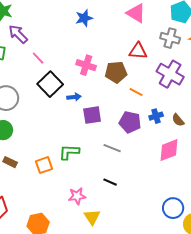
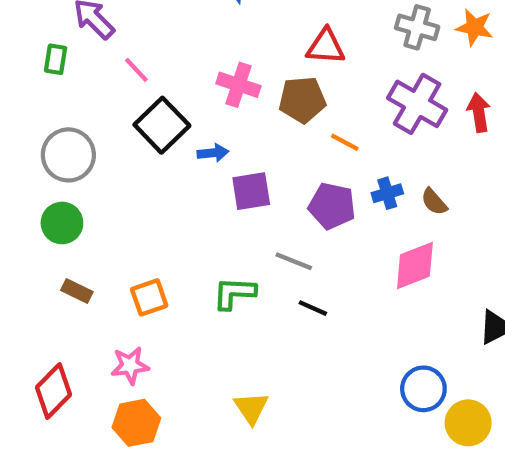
red triangle: (138, 51) -> (326, 46), moved
green L-shape: (69, 152) -> (234, 293), moved
black line: (110, 182) -> (313, 308), moved
pink star: (77, 196) -> (130, 365), moved

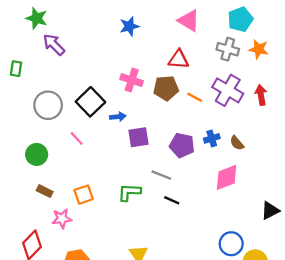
green rectangle: (56, 59) -> (16, 69), moved
pink line: (136, 70) -> (77, 138), moved
orange line: (345, 142) -> (195, 97), moved
gray circle: (68, 155) -> (48, 105), moved
pink star: (130, 365) -> (62, 219), moved

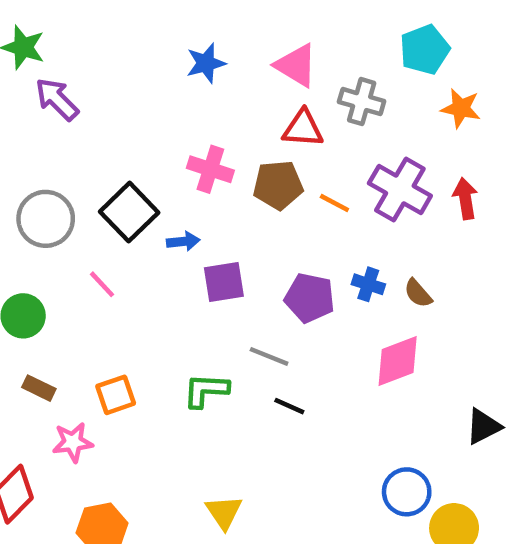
pink triangle: (189, 21) -> (296, 65), moved
gray cross: (228, 49) -> (362, 102), moved
blue cross: (212, 138) -> (368, 284), turned 35

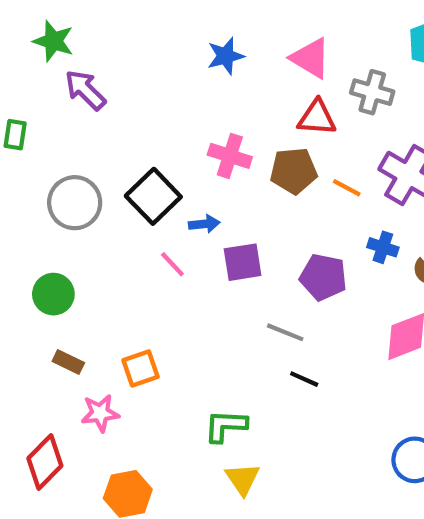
pink line: (102, 284) -> (172, 264), moved
blue cross: (368, 284) -> (383, 247), moved
green L-shape: (206, 390) -> (226, 426), moved

